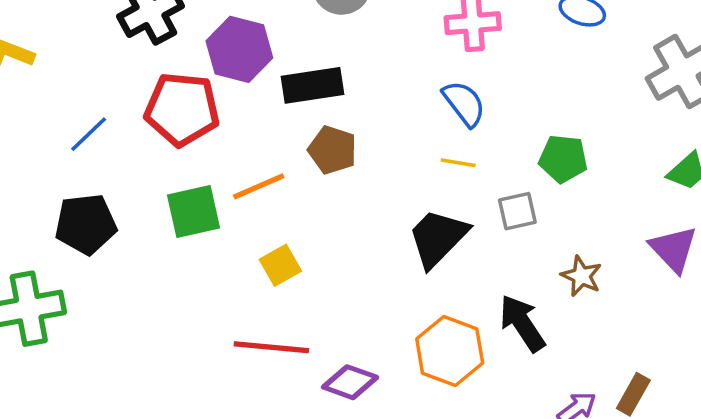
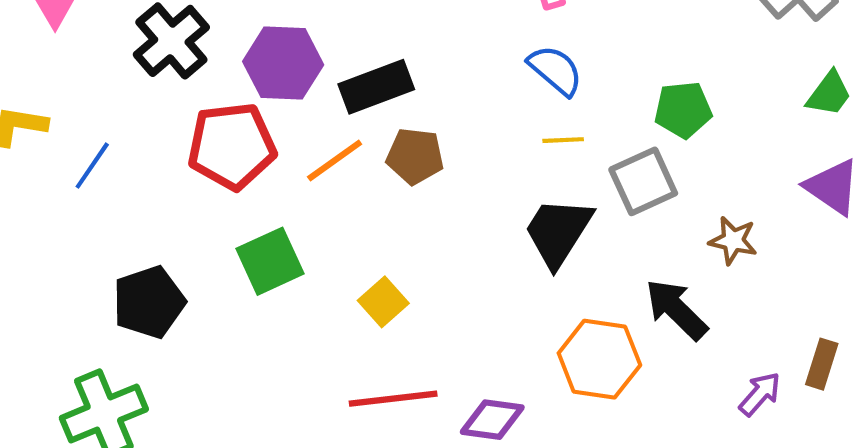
blue line: (89, 134) -> (92, 166), moved
orange line: (259, 186) -> (335, 161), moved
gray square: (517, 211) -> (643, 181), size x1.4

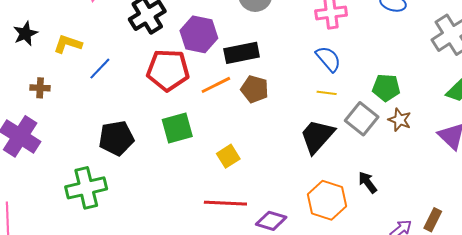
gray square: (643, 181) -> (362, 119), turned -36
brown star: (733, 241) -> (400, 120), moved
black arrow: (676, 309) -> (368, 182), size x0.7

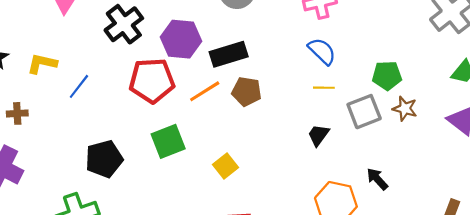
gray square: (362, 119) -> (364, 112), turned 36
black trapezoid: (317, 136) -> (318, 135), size x0.6

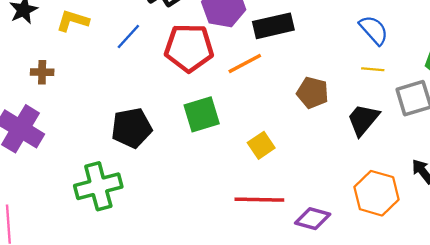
blue line: (79, 86) -> (128, 36), moved
brown pentagon: (247, 91) -> (313, 93), moved
black trapezoid: (318, 135) -> (363, 120), size x1.4

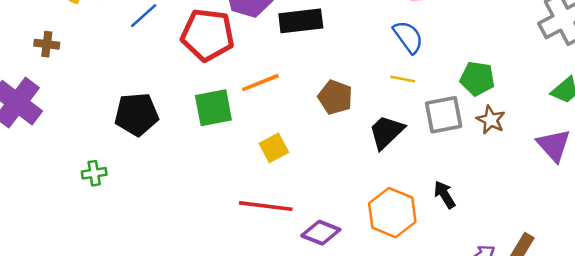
orange line: (245, 64) -> (260, 83), moved
green cross: (98, 186) -> (94, 173), size x0.5

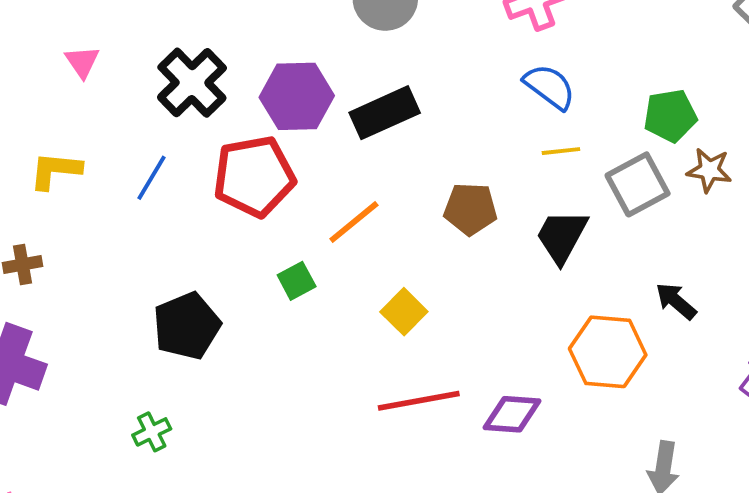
green square: (213, 108) -> (297, 281), size x0.6

